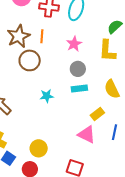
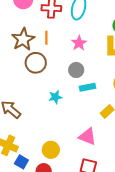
gray circle: (78, 69) -> (76, 70), moved
pink triangle: (87, 134) -> (87, 136), moved

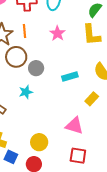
gray circle: (76, 70) -> (36, 68), moved
cyan star: (55, 97) -> (26, 92), moved

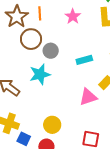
cyan star: (26, 92) -> (40, 74), size x1.5
pink triangle: (74, 126) -> (88, 97), moved, turned -36

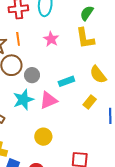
pink triangle: (88, 97) -> (48, 100), moved
yellow circle: (52, 125) -> (43, 137), moved

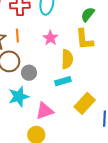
yellow semicircle: (98, 75) -> (67, 59), moved, turned -144
pink triangle: (48, 100) -> (45, 111), moved
yellow rectangle: (90, 102) -> (85, 103), size x1.5

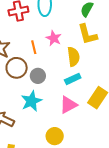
orange line: (17, 36) -> (34, 47), moved
pink triangle: (45, 111) -> (68, 105), moved

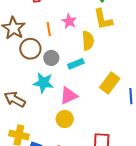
cyan rectangle: (73, 79) -> (76, 64), moved
cyan star: (31, 101) -> (43, 83), turned 30
pink triangle: (68, 105) -> (69, 96), moved

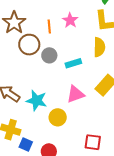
yellow semicircle: (88, 41) -> (99, 47), moved
cyan star: (43, 83) -> (37, 100), moved
pink triangle: (69, 96) -> (76, 94), moved

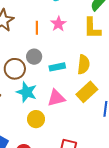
brown circle: (29, 45) -> (15, 69), moved
yellow semicircle: (99, 47) -> (84, 64), moved
cyan star: (37, 100) -> (27, 92), moved

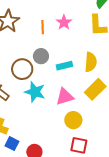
yellow circle: (36, 119) -> (73, 120), moved

